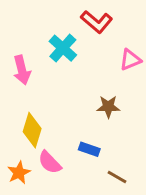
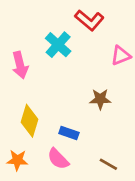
blue rectangle: (89, 149) -> (69, 133), moved
pink semicircle: (50, 162) -> (58, 159), moved
orange star: (19, 173) -> (17, 160), turned 30

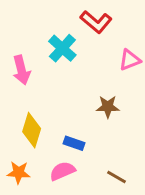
pink semicircle: (58, 159) -> (62, 171), turned 110

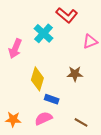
pink arrow: (21, 70) -> (15, 49), turned 36
yellow diamond: (32, 130) -> (37, 79), moved

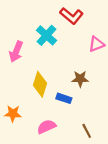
blue rectangle: (52, 99) -> (64, 98), moved
orange star: (13, 119) -> (13, 114), moved
brown line: (81, 122) -> (87, 131), turned 32

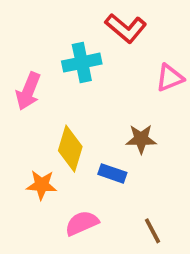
cyan cross: (46, 35) -> (82, 63), turned 36
orange star: (13, 114) -> (42, 185), moved

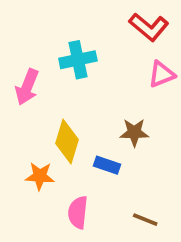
red L-shape: (126, 28) -> (149, 27), moved
pink semicircle: (82, 223) -> (78, 212), turned -60
brown line: (153, 231) -> (145, 220), turned -40

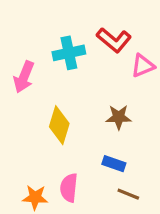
red L-shape: (149, 27) -> (114, 40), moved
blue rectangle: (107, 165) -> (114, 164), moved
orange star: (40, 176) -> (35, 197), moved

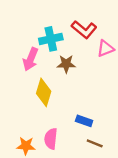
pink arrow: (24, 77) -> (31, 59), moved
brown star: (119, 117) -> (66, 64), moved

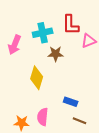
red L-shape: (84, 29) -> (71, 25), turned 50
pink arrow: (31, 59) -> (15, 45), moved

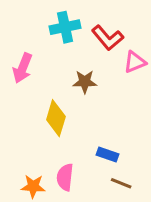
red L-shape: (71, 25) -> (107, 38), turned -40
cyan cross: (43, 33) -> (65, 27), moved

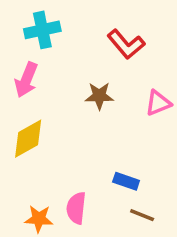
cyan cross: (65, 27) -> (42, 30), moved
pink triangle: (135, 62) -> (158, 103), moved
yellow diamond: (56, 118) -> (28, 139), moved, turned 44

